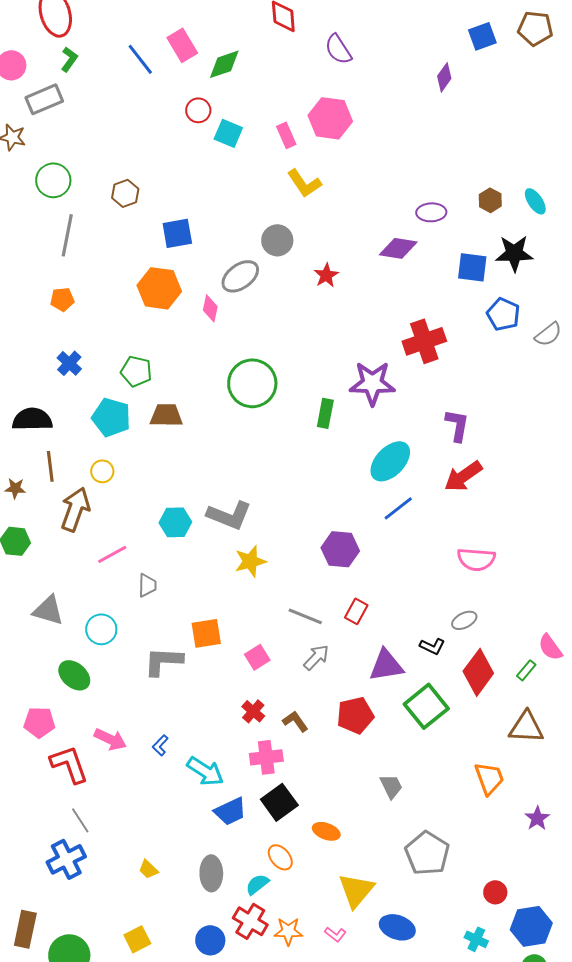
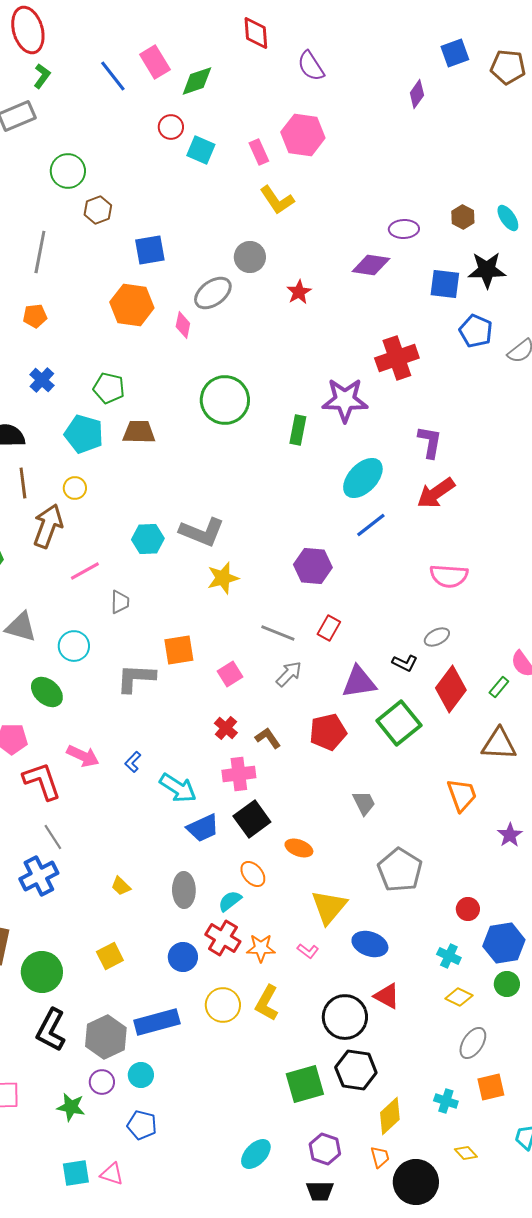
brown pentagon: (535, 28) -> (508, 67), moved
green circle: (53, 180) -> (68, 171), moved

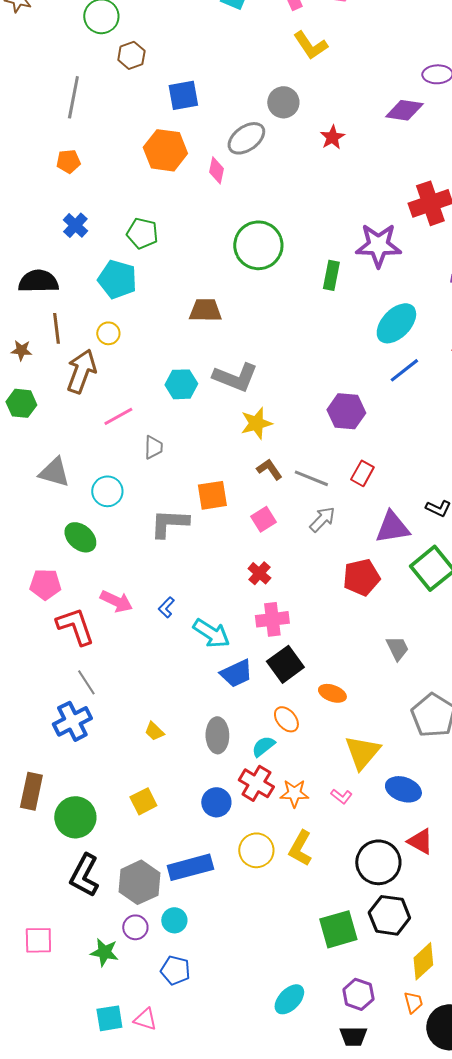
brown trapezoid: (139, 432) -> (205, 310), moved
brown L-shape: (268, 738) -> (269, 469), moved

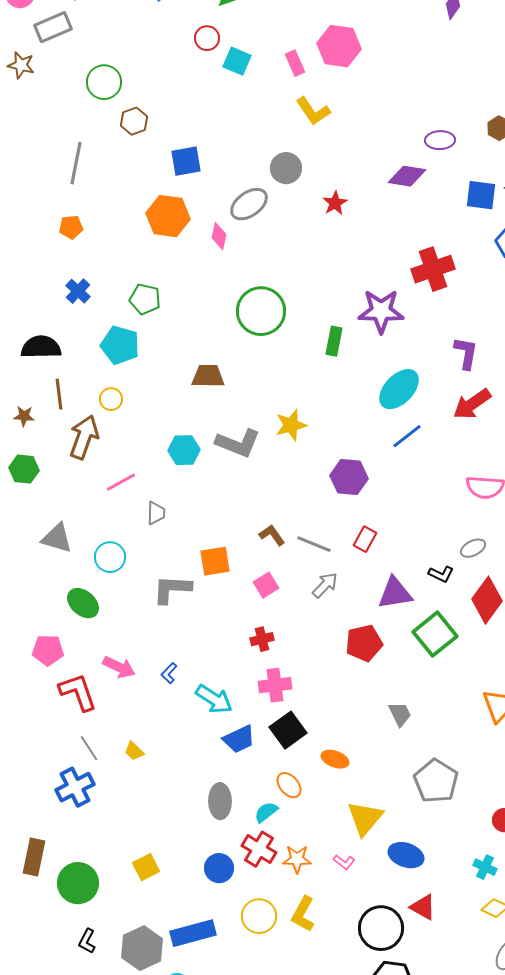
yellow star: (256, 423) -> (291, 425), moved
red cross: (259, 573) -> (262, 639), turned 35
yellow trapezoid: (154, 731) -> (134, 751), moved
black L-shape: (84, 875) -> (87, 941), size x0.6

